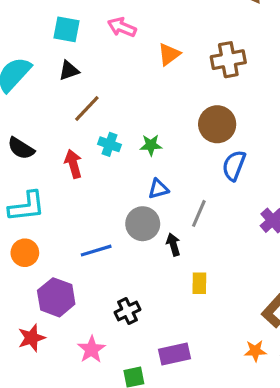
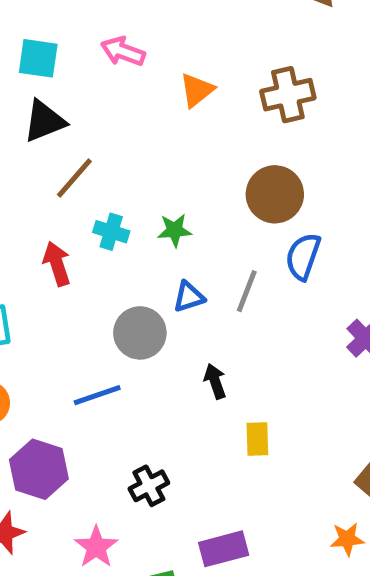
black triangle: (69, 71) -> (44, 121), size x1.4
gray line: (199, 213) -> (247, 291), moved
gray circle: (143, 224) -> (140, 333), moved

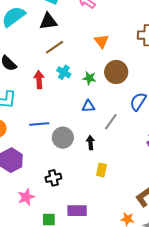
orange triangle: (197, 90) -> (101, 41), moved, turned -42
brown circle: (275, 194) -> (116, 72), moved
gray line: (247, 291) -> (111, 122), moved
gray circle: (140, 333) -> (63, 138), moved
blue line: (97, 395) -> (39, 124), moved

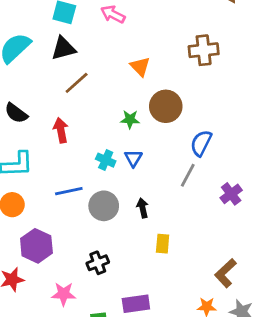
cyan cross: (64, 72) -> (106, 160), moved
blue triangle: (88, 106) -> (133, 158), turned -48
gray line: (111, 122) -> (188, 175), moved
pink star: (26, 197) -> (64, 294), turned 30

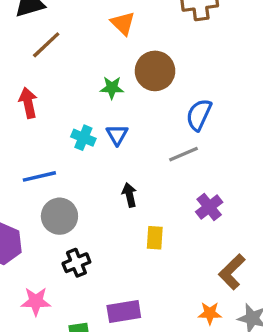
gray line: (188, 175) -> (184, 154), turned 40
purple cross: (231, 194) -> (209, 207), moved
gray circle: (104, 206) -> (59, 216), moved

